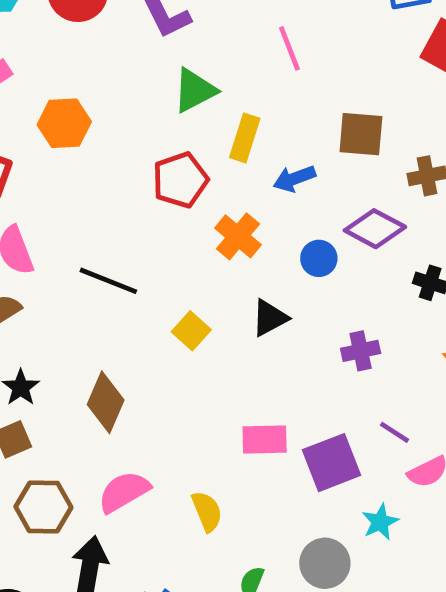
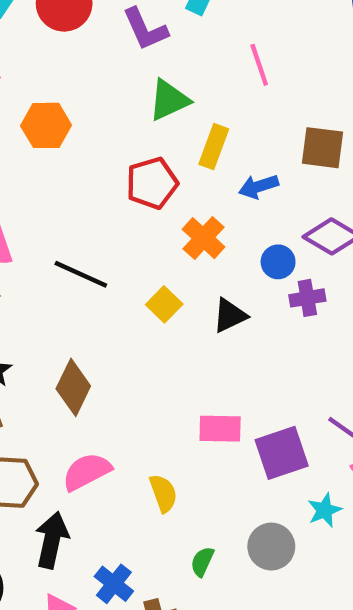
yellow square: (191, 331) -> (164, 304), moved
purple cross: (361, 351) -> (307, 298), moved

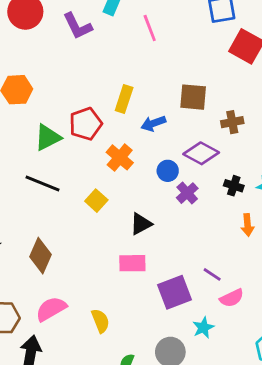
pink line: (259, 65) -> (150, 28), moved
green triangle: (169, 100) -> (48, 137), moved
purple cross: (307, 298) -> (187, 193), turned -30
black triangle: (230, 315) -> (141, 224), moved
pink rectangle: (220, 429) -> (132, 263), moved

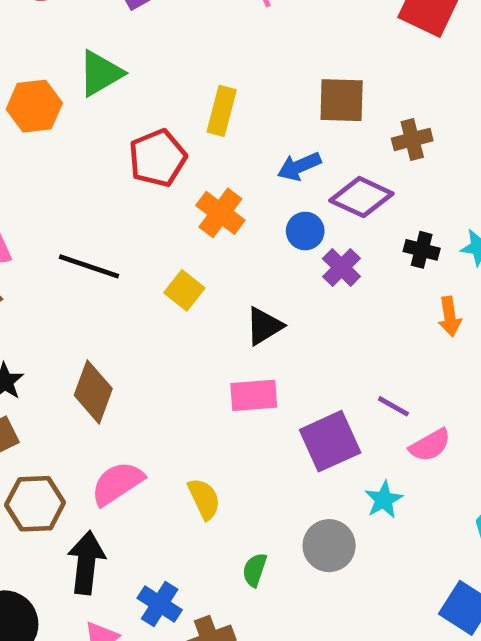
blue arrow: (153, 123) -> (299, 166), moved
green triangle: (48, 137) -> (100, 73), moved

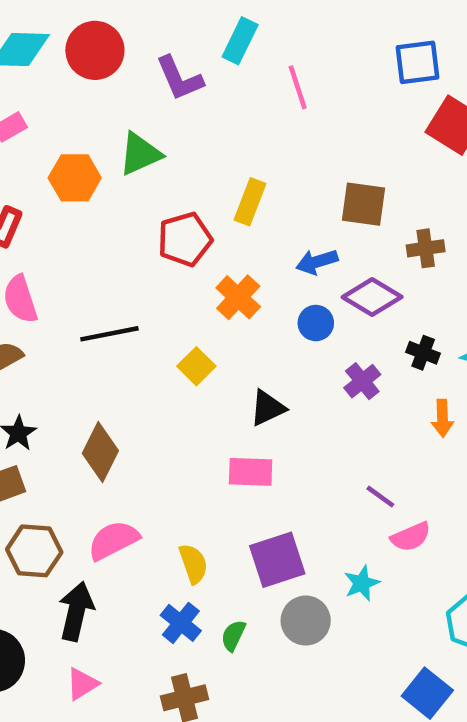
black line: (89, 266) -> (109, 334), turned -36
purple cross: (341, 268) -> (362, 381), moved
purple square: (330, 441) -> (277, 560), moved
blue cross: (160, 604) -> (181, 623), moved

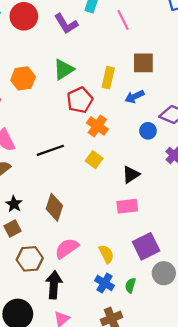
green triangle: (140, 154) -> (64, 69), moved
brown square: (363, 204) -> (143, 63), moved
blue arrow: (317, 262) -> (135, 97), moved
orange cross: (238, 297) -> (97, 126), moved

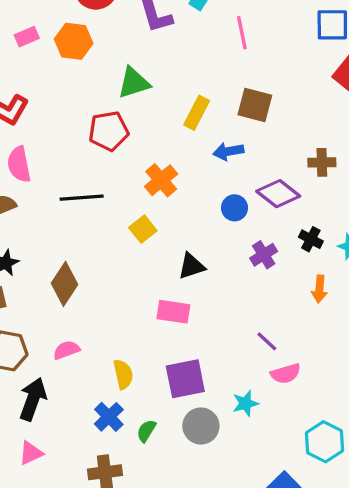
orange hexagon: (23, 78) -> (74, 41), moved
red pentagon: (80, 100) -> (109, 131), moved
pink semicircle: (67, 248) -> (66, 350), size x0.7

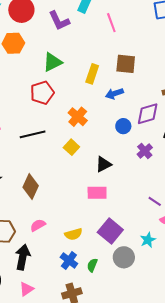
purple diamond: (278, 194) -> (148, 114), turned -45
yellow semicircle: (123, 374) -> (73, 234), turned 96
purple square: (185, 379) -> (110, 231), turned -30

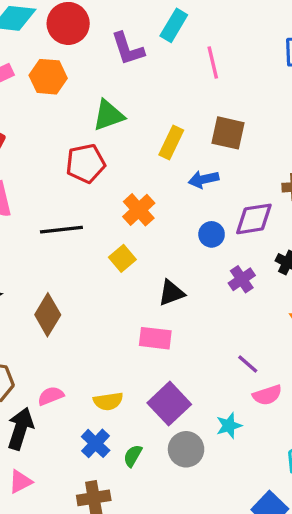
pink semicircle: (38, 225) -> (51, 396), moved

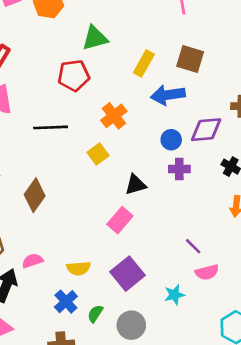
blue arrow: (204, 179) -> (168, 95), size x1.4
purple cross: (242, 279) -> (179, 169), moved, turned 30
pink rectangle: (155, 338) -> (120, 220), turned -60
gray circle: (186, 449) -> (131, 325), moved

